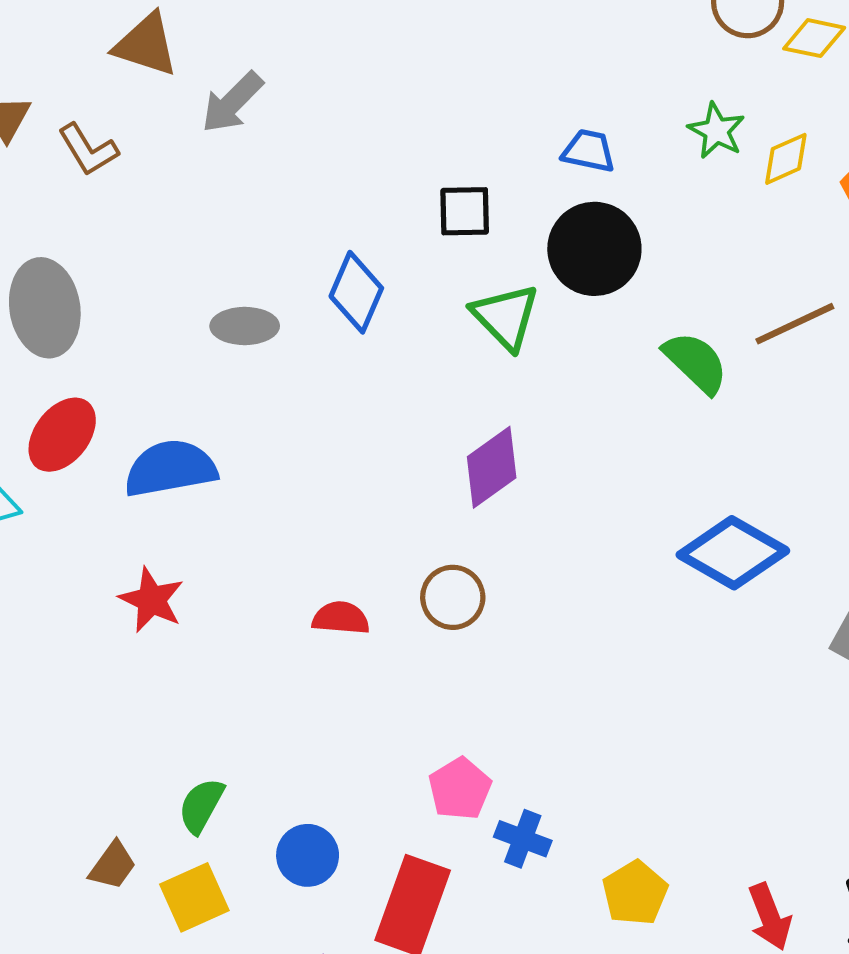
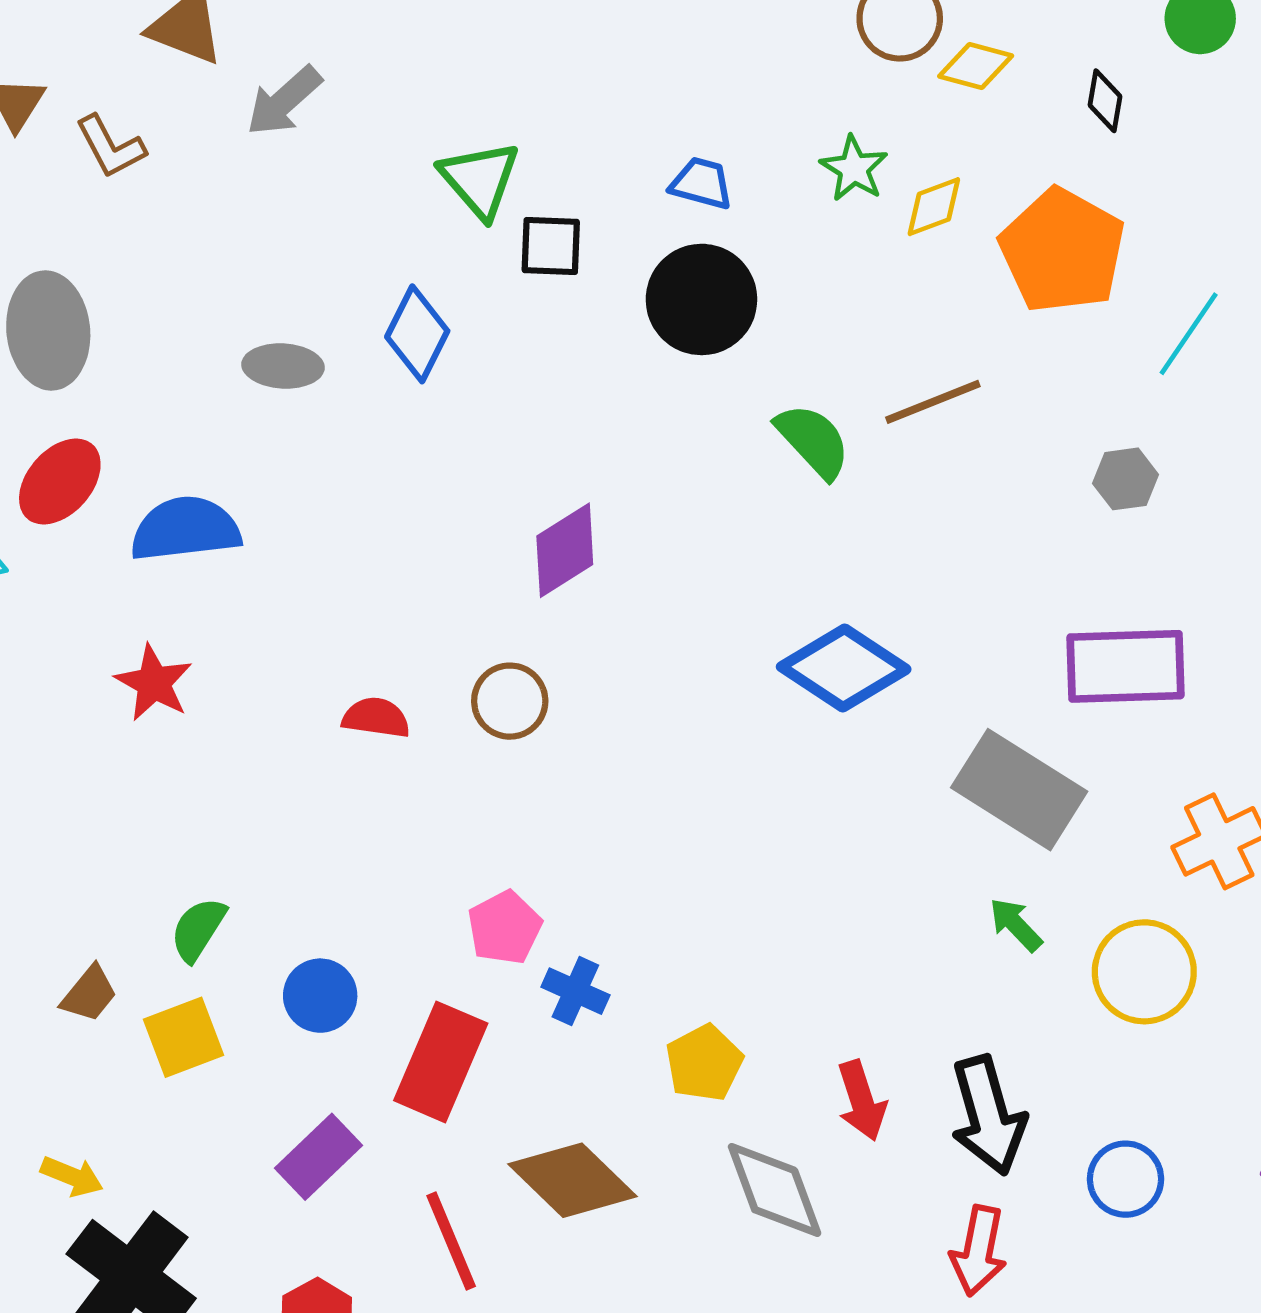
green triangle: (506, 317) -> (480, 179), moved

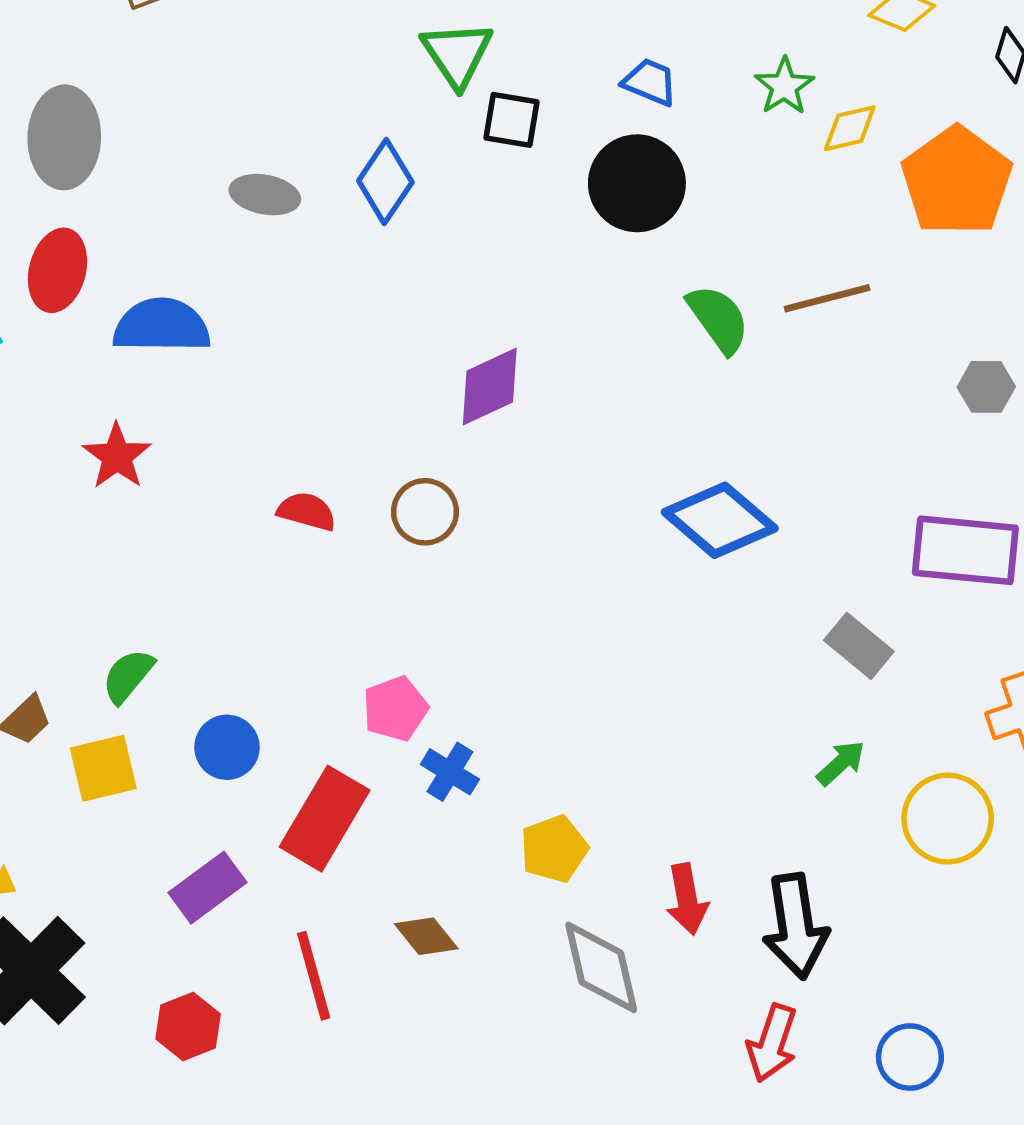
red ellipse: (60, 482) -> (58, 270), turned -34
gray rectangle: (1019, 790) -> (859, 646), size x0.6
green arrow: (1016, 925) -> (841, 763), turned 84
blue circle: (1125, 1179) -> (910, 1057), moved
brown diamond: (573, 1180) -> (426, 936), size x0.6

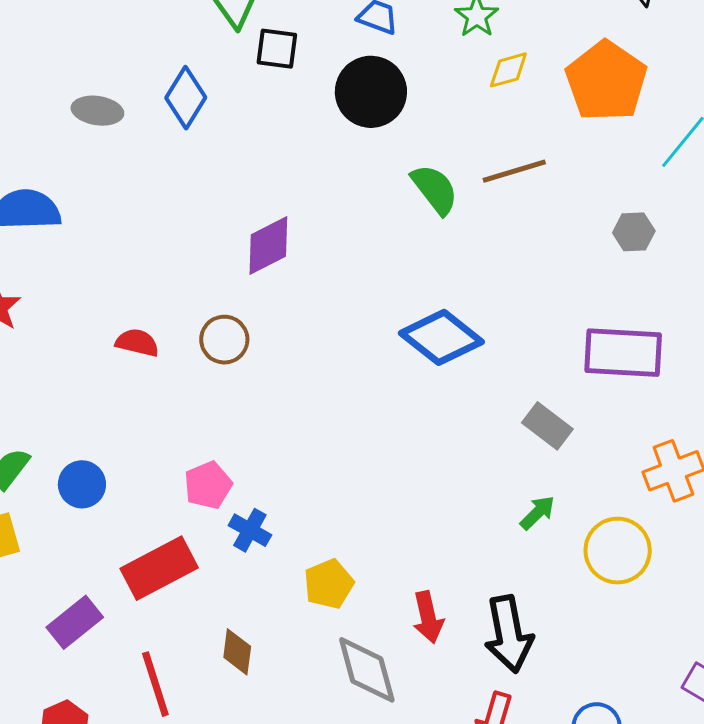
yellow diamond: (850, 128) -> (508, 70), moved
blue circle: (227, 747) -> (82, 484), moved
red rectangle: (325, 819) -> (159, 568), turned 34
brown diamond: (426, 936) -> (237, 652), turned 48

